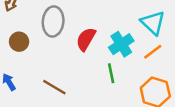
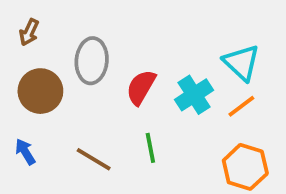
brown circle: (19, 42) -> (40, 91), size x1.5
green line: (111, 73) -> (150, 148), moved

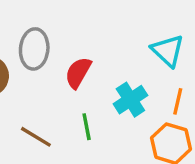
cyan cross: (194, 95) -> (130, 100), moved
orange line: (241, 106) -> (178, 101), moved, turned -40

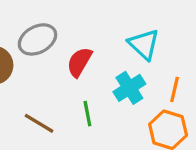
gray ellipse: (34, 49) -> (37, 39), turned 57
cyan triangle: (168, 51) -> (144, 44), moved

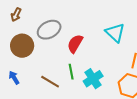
cyan cross: (129, 88) -> (93, 79), moved
green line: (87, 114) -> (71, 72), moved

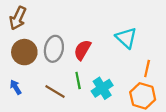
brown arrow: (16, 15) -> (18, 18), size x1.5
gray ellipse: (49, 30) -> (54, 49), moved, turned -50

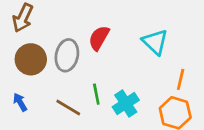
red semicircle: (82, 50) -> (99, 38), moved

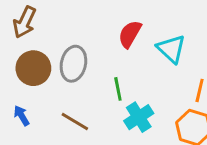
red semicircle: (99, 38) -> (130, 34), moved
green line: (96, 94) -> (118, 89), moved

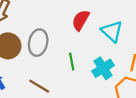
cyan cross: (139, 117) -> (103, 68), moved

